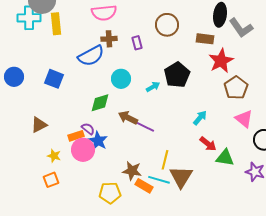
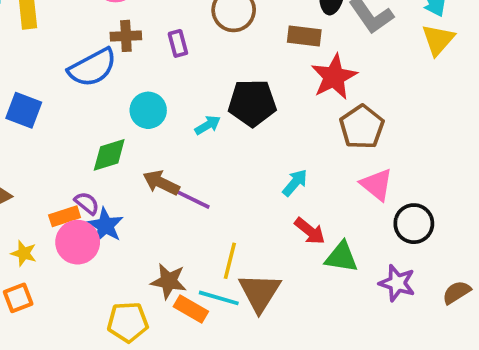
black pentagon: (177, 75) -> (252, 103), turned 30

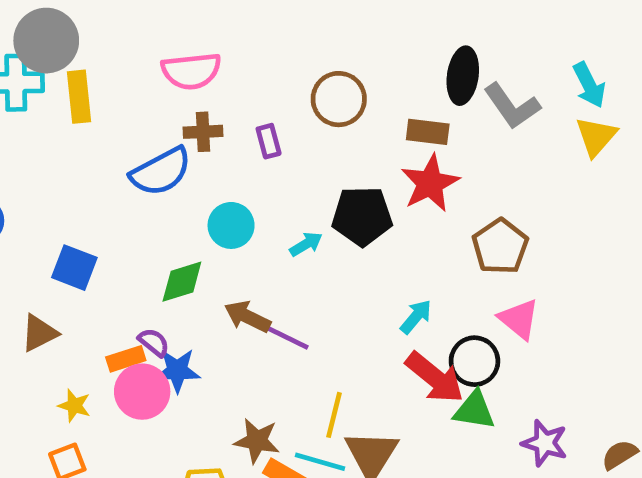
red star: (334, 77) -> (430, 183), moved
blue square: (24, 110) -> (74, 268), moved
black circle: (414, 224) -> (474, 361), moved
blue star: (105, 225) -> (177, 370), turned -30
red arrow: (310, 231) -> (435, 378), size x1.5

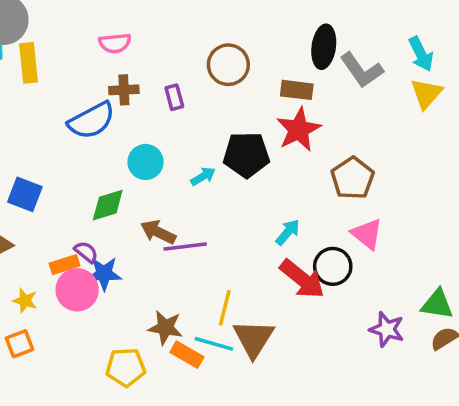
pink semicircle: (191, 71) -> (115, 43), size x0.7
purple line: (283, 335) -> (185, 247), turned -33
green triangle: (474, 410) -> (437, 304), moved

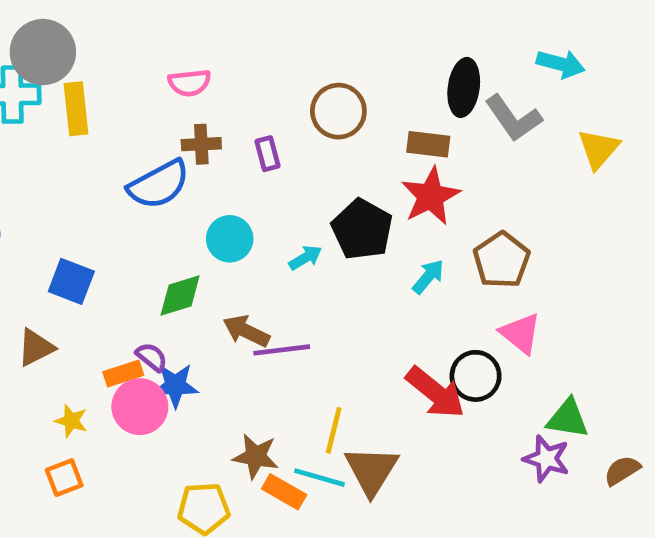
cyan arrow: (421, 54) -> (561, 64), moved, turned -48
black pentagon: (246, 155) -> (362, 229), turned 30
cyan arrow: (288, 232) -> (428, 277), moved
green triangle: (437, 304) -> (568, 418), moved

